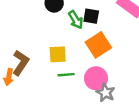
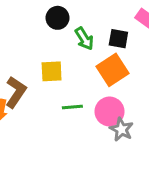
black square: (91, 16) -> (118, 39), moved
yellow square: (58, 54) -> (52, 71), moved

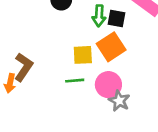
green arrow: (84, 39) -> (99, 16), moved, turned 35
yellow square: (52, 71) -> (83, 55), moved

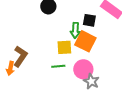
green arrow: (99, 16) -> (75, 30), moved
orange square: (111, 47) -> (85, 41), turned -30

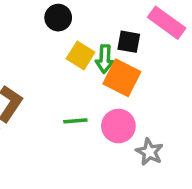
yellow square: (64, 47) -> (81, 55), moved, turned 35
gray star: (91, 81) -> (149, 152), moved

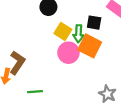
green line: (75, 121) -> (35, 92), moved
pink circle: (118, 126) -> (68, 53), moved

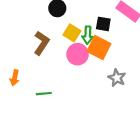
brown L-shape: (17, 63) -> (42, 43), moved
gray star: (107, 94) -> (117, 78), moved

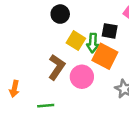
brown L-shape: (42, 43) -> (57, 67), moved
pink circle: (78, 54) -> (82, 77), moved

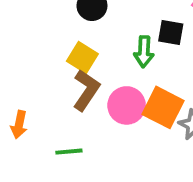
yellow square: (76, 41) -> (82, 57), moved
orange square: (105, 56) -> (163, 107), moved

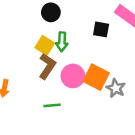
green arrow: (144, 52) -> (62, 42), moved
green line: (69, 152) -> (52, 105), moved

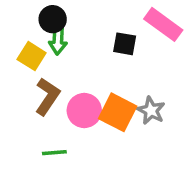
green arrow: (62, 42) -> (58, 40), moved
yellow square: (45, 45) -> (32, 56), moved
gray star: (116, 88) -> (151, 111), moved

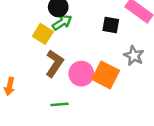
green arrow: (58, 40) -> (62, 22), turned -126
gray star: (151, 111) -> (134, 56), moved

